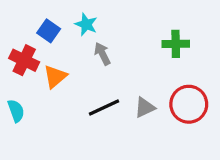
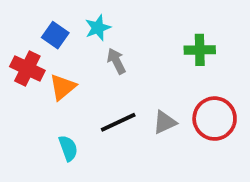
cyan star: (86, 24) -> (98, 28), turned 30
cyan semicircle: (16, 111) -> (68, 148), moved

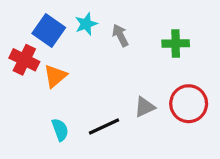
blue square: (55, 35) -> (49, 30), size x1.4
gray arrow: (116, 61) -> (120, 35), moved
black line: (118, 122) -> (104, 126), moved

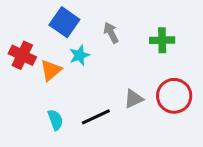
cyan star: (86, 24) -> (79, 55), moved
blue square: (49, 30) -> (64, 22), moved

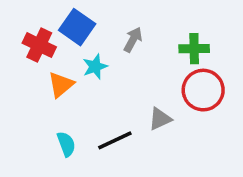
gray arrow: (111, 33) -> (133, 40), turned 55
red cross: (22, 55) -> (39, 45), moved
red circle: (174, 96) -> (203, 90), moved

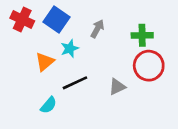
red cross: (39, 45) -> (22, 20), moved
black line: (115, 140) -> (75, 83), moved
cyan semicircle: (66, 144) -> (49, 105), turned 60

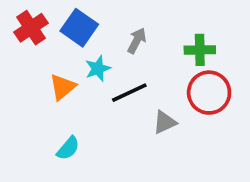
red cross: (22, 20) -> (31, 28), turned 30
black line: (75, 83) -> (129, 93), moved

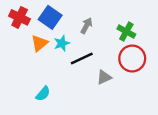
red cross: (31, 28) -> (20, 17), turned -30
green cross: (200, 50) -> (126, 32), turned 30
orange triangle: (63, 87) -> (39, 43), moved

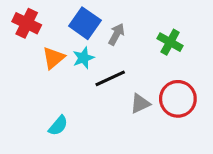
blue square: (50, 17) -> (85, 23), moved
red circle: (132, 59) -> (178, 99), moved

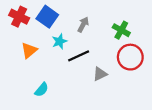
blue square: (85, 23) -> (47, 17), moved
orange triangle: (53, 58) -> (29, 50), moved
red circle: (178, 99) -> (130, 57), moved

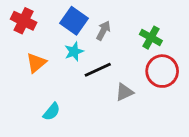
blue square: (47, 17) -> (74, 21), moved

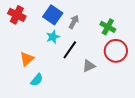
orange triangle: (36, 63) -> (27, 59), moved
black line: (98, 70) -> (70, 50), turned -30

